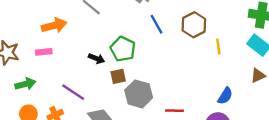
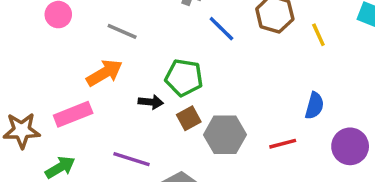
orange arrow: (54, 25) -> (104, 73), moved
pink rectangle: (44, 52) -> (73, 114), size x1.5
blue semicircle: (225, 96) -> (314, 106), moved

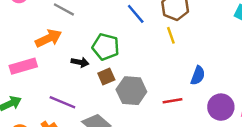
yellow line: (318, 35) -> (171, 35), moved

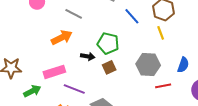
pink rectangle: (23, 66) -> (54, 72), moved
gray hexagon: (131, 91) -> (148, 65), moved

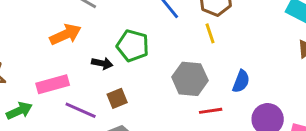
brown square: (109, 67) -> (117, 98), moved

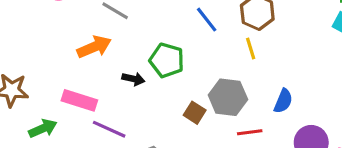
pink rectangle: (53, 84) -> (79, 100), turned 32
brown square: (117, 98) -> (195, 113), moved, turned -36

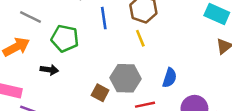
blue line: (207, 20) -> (104, 18), turned 35
green pentagon: (167, 60) -> (65, 38), moved

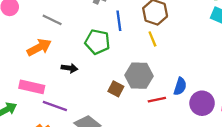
green pentagon: (65, 38) -> (97, 42), moved
blue semicircle: (170, 78) -> (180, 86), moved

